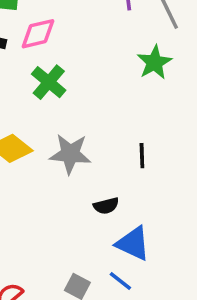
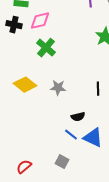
gray star: (70, 154) -> (58, 88), size x0.7
blue line: (120, 281) -> (71, 135), moved

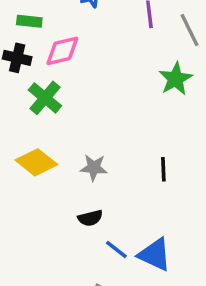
green cross: (46, 48) -> (45, 98), moved
black semicircle: (78, 117) -> (90, 218), moved

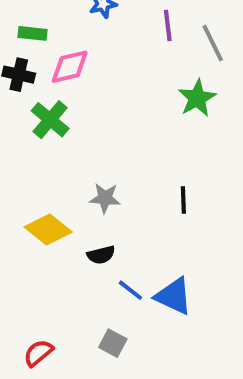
yellow diamond: (36, 162) -> (48, 229), moved

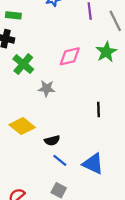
pink diamond: (70, 67) -> (70, 56), moved
gray star: (105, 198) -> (47, 88), moved
blue line: (130, 290) -> (60, 160), moved

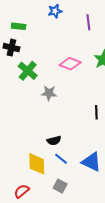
pink diamond: (70, 56) -> (70, 64), turned 35
yellow diamond: (22, 126) -> (37, 164), moved, turned 50

